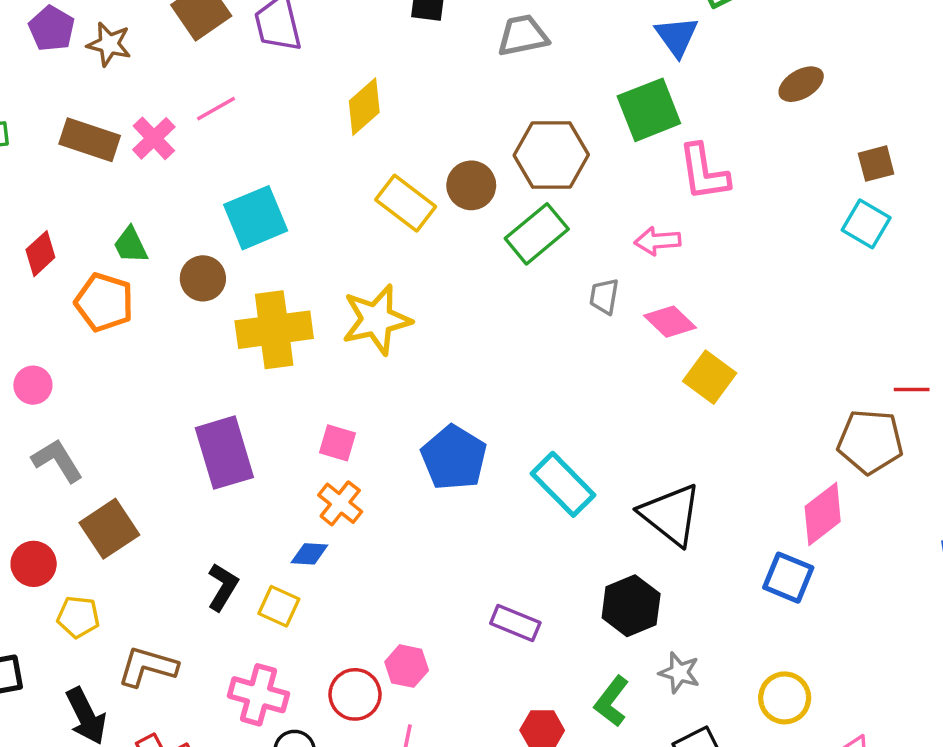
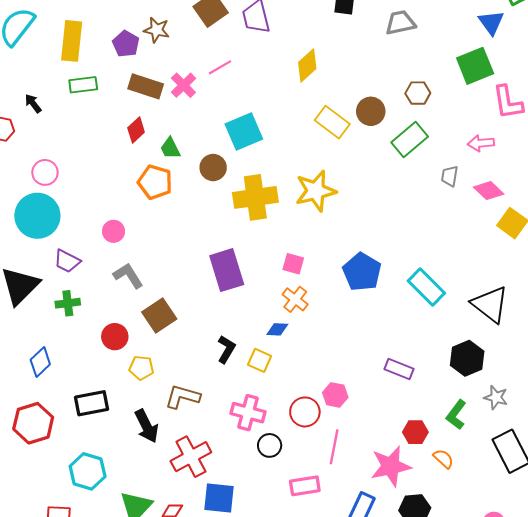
purple pentagon: (52, 29) -> (126, 44), moved
brown hexagon: (551, 155) -> (418, 93), size x0.6
red diamond: (40, 254) -> (136, 130), moved

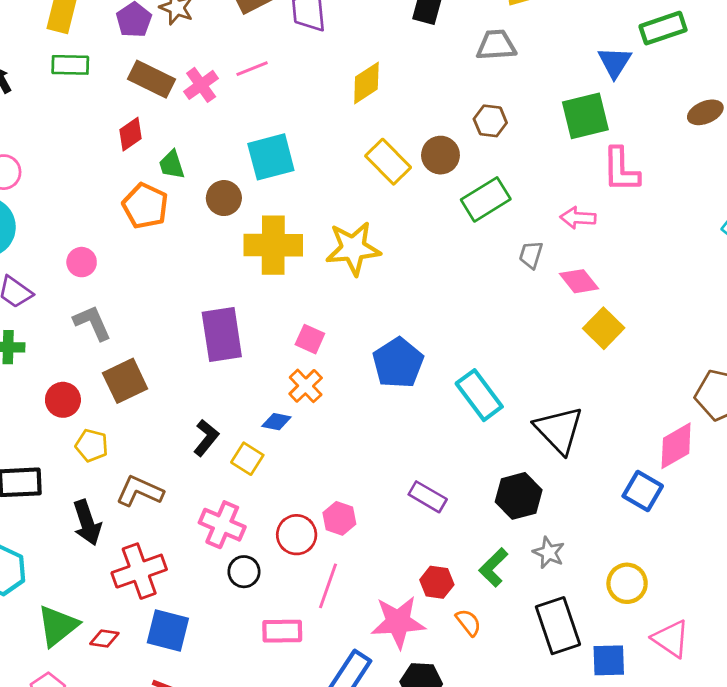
brown hexagon: (418, 93) -> (490, 121), moved

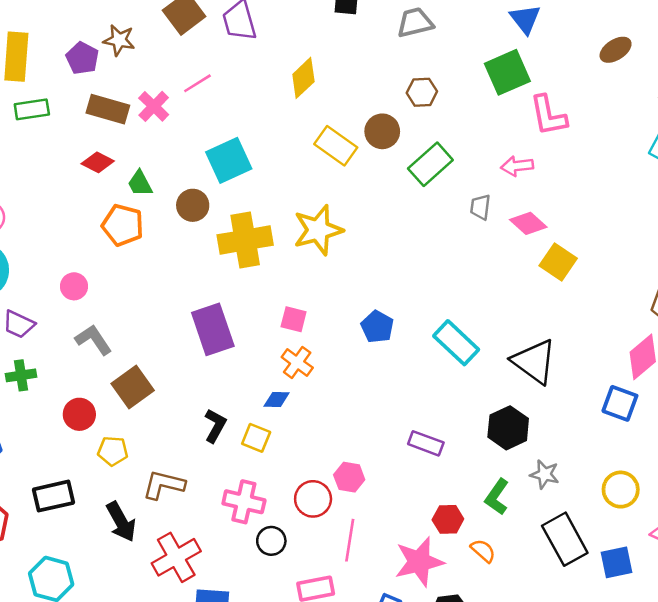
red diamond: (130, 134) -> (98, 162), turned 72
blue pentagon: (398, 363) -> (377, 327), size x0.7

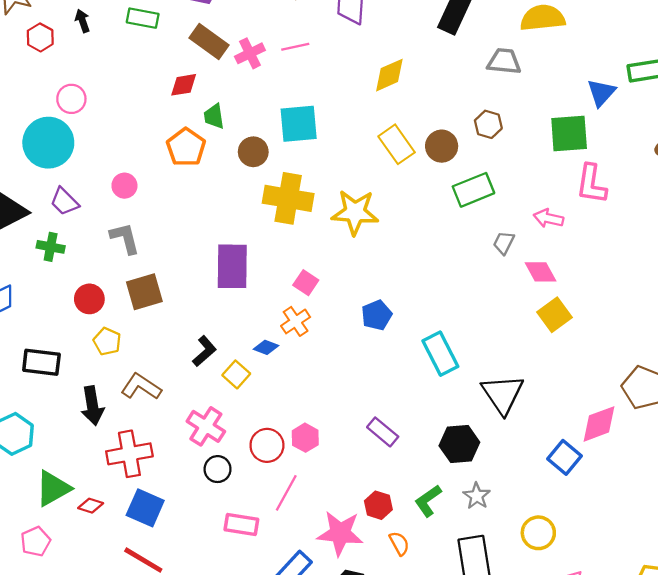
red diamond: (98, 162) -> (184, 85), turned -56

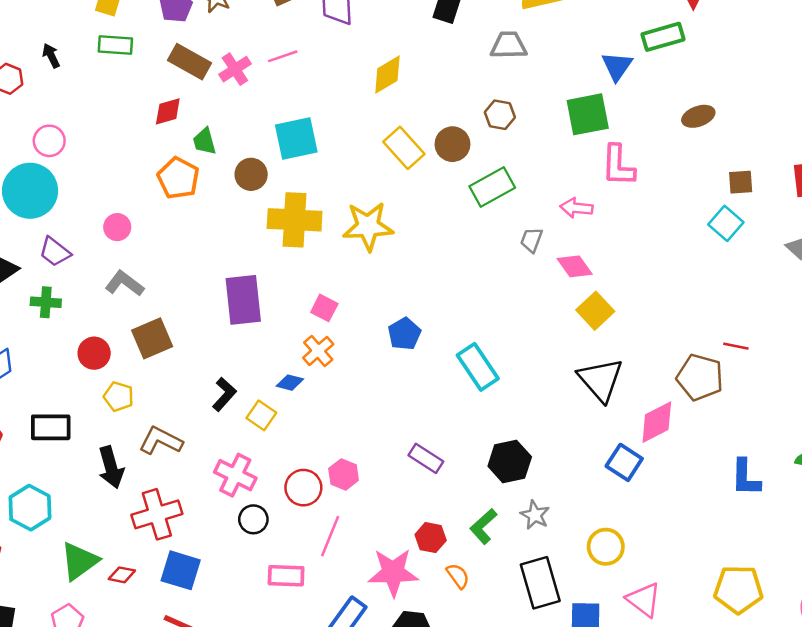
gray L-shape: (125, 238) -> (124, 283), turned -32
black triangle: (503, 394) -> (601, 380), moved

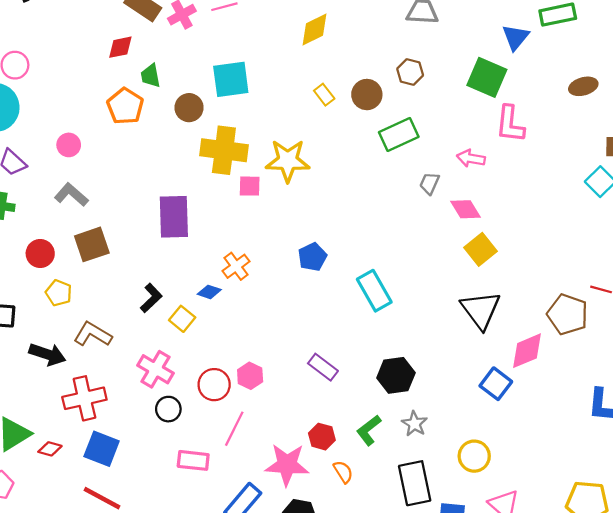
green square: (588, 114) -> (487, 77), turned 30
yellow rectangle: (404, 148) -> (324, 95), size x0.6
pink square: (324, 308) -> (250, 186), moved, turned -30
black arrow: (111, 467) -> (47, 354), turned -60

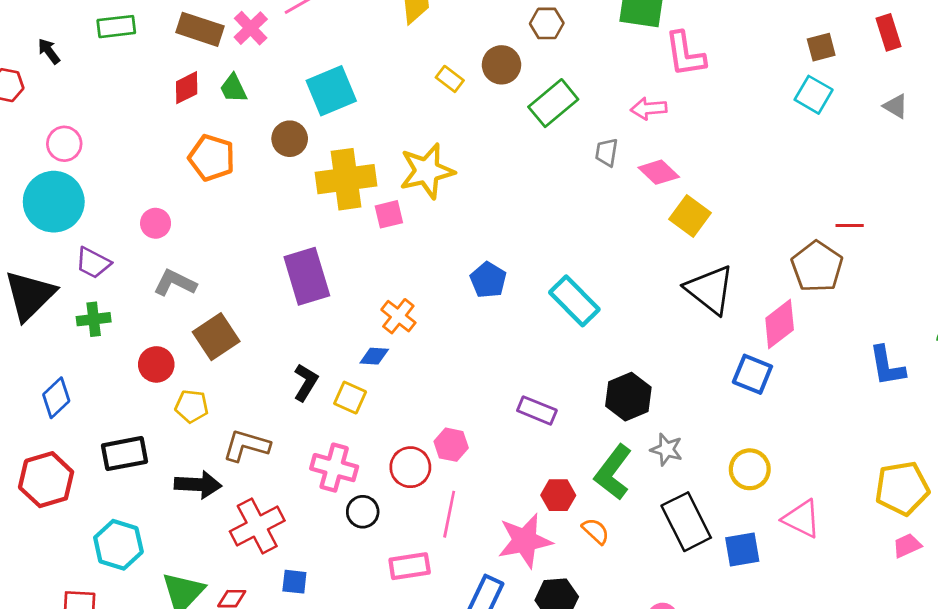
green trapezoid: (150, 76) -> (233, 88), moved
brown pentagon: (568, 314) -> (817, 267), turned 30
green L-shape: (369, 430) -> (613, 472), size x1.4
blue square: (102, 449) -> (294, 582), size x0.6

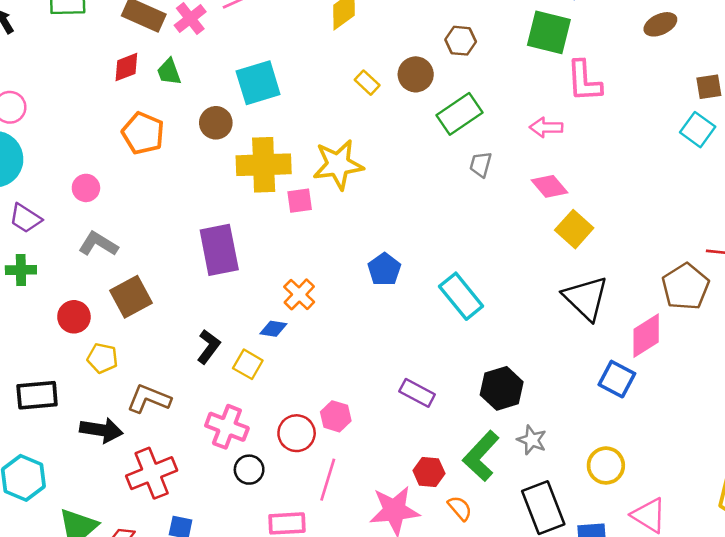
gray trapezoid: (607, 152) -> (481, 164), moved

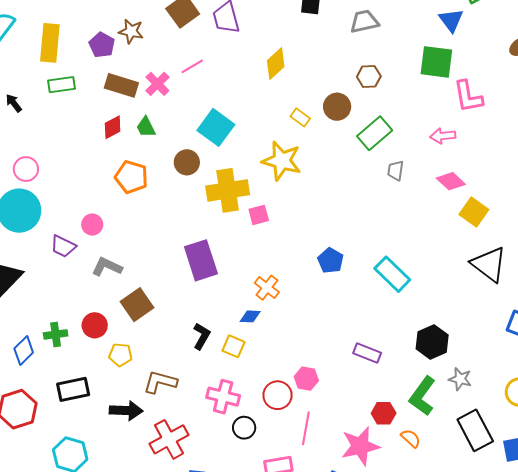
cyan square: (258, 83) -> (216, 127), turned -30
yellow star: (338, 165) -> (282, 161), moved, turned 30
purple trapezoid: (25, 218) -> (63, 246), moved
green cross: (21, 270) -> (56, 334), moved

